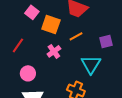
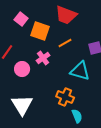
cyan triangle: (91, 64) -> (80, 71), turned -45
pink circle: (28, 73) -> (22, 69), moved

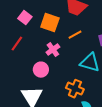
pink square: (21, 19) -> (25, 18), moved
pink circle: (22, 69) -> (41, 70), moved

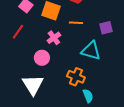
orange line: (75, 35) -> (76, 23), turned 32

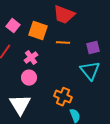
pink cross: (54, 38) -> (31, 58), moved
cyan triangle: (91, 51) -> (90, 71), moved, turned 35

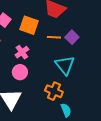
purple square: (93, 48) -> (72, 37), moved, turned -32
cyan triangle: (90, 71) -> (65, 65), moved

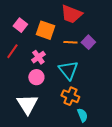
cyan triangle: (65, 65) -> (68, 70), moved

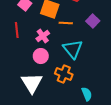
orange line: (70, 42) -> (66, 23), moved
red line: (12, 51) -> (17, 30), turned -42
orange cross: (70, 96) -> (64, 74), moved

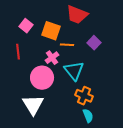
pink cross: (43, 36) -> (52, 58), moved
pink circle: (41, 56) -> (42, 78), size x1.5
orange cross: (64, 74) -> (84, 96), moved

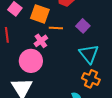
cyan triangle: (74, 71) -> (89, 54), moved
orange cross: (84, 96) -> (91, 79), moved

